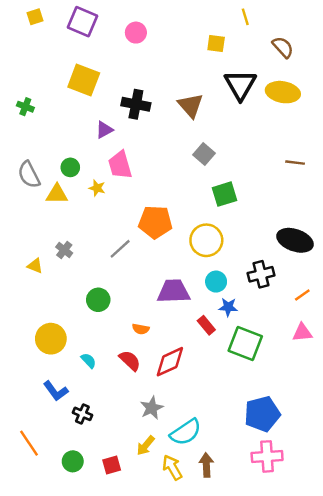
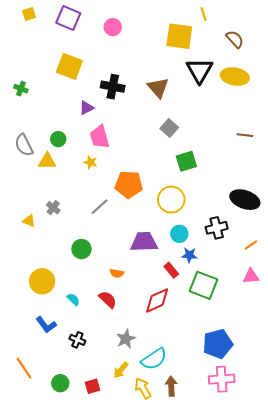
yellow square: (216, 43) -> (179, 36), size x1.8
yellow star: (97, 188) -> (91, 162), moved
red diamond: (170, 362) -> (157, 300), moved
black cross: (82, 414) -> (77, 340), moved

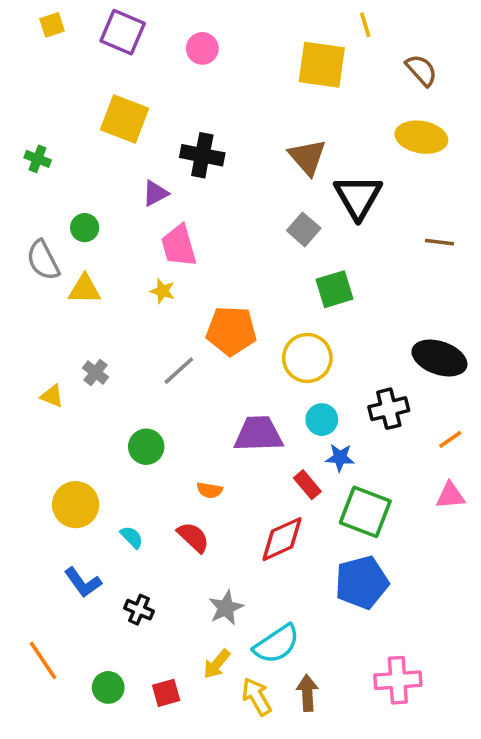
black triangle: (199, 70) -> (358, 197), moved
brown triangle: (158, 88) -> (307, 157), moved
green circle: (58, 139) -> (85, 228), moved
blue pentagon: (218, 344) -> (362, 582), moved

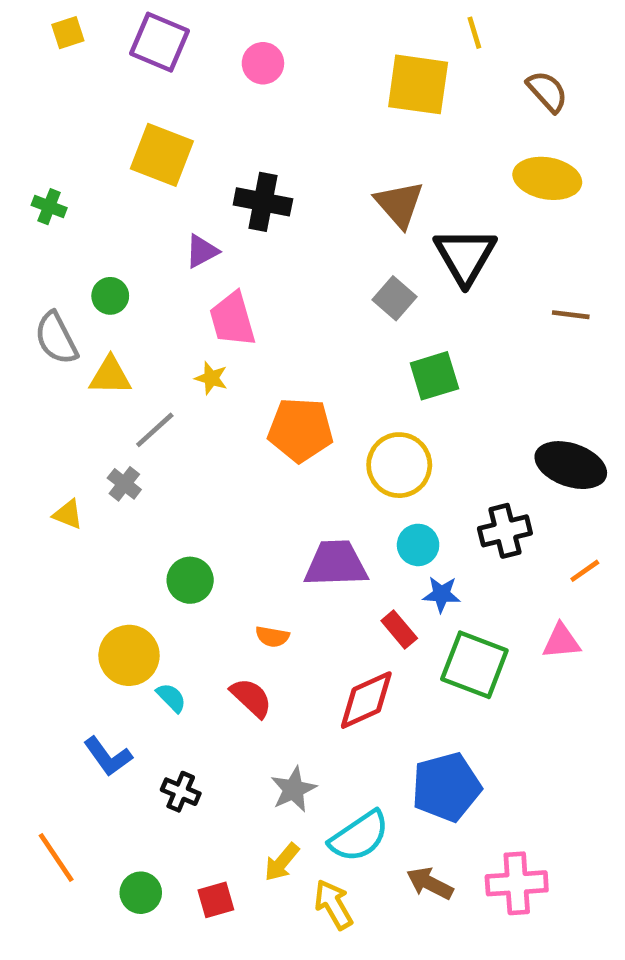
gray line: (179, 371) -> (155, 430), moved
pink triangle: (450, 496) -> (561, 641), moved
yellow circle: (76, 505) -> (129, 655), moved
blue pentagon: (362, 582) -> (446, 787), moved
brown arrow: (307, 693) -> (430, 883), moved, turned -60

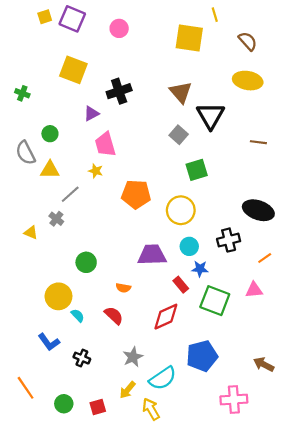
yellow square: (68, 33) -> (45, 17), moved
black cross: (263, 202) -> (119, 91), turned -30
brown arrow: (430, 883) -> (264, 364), moved

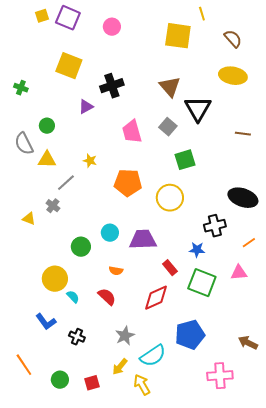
pink trapezoid: (105, 144) -> (132, 132), moved
cyan circle: (189, 246) -> (110, 233), moved
blue star: (200, 269) -> (197, 250), moved

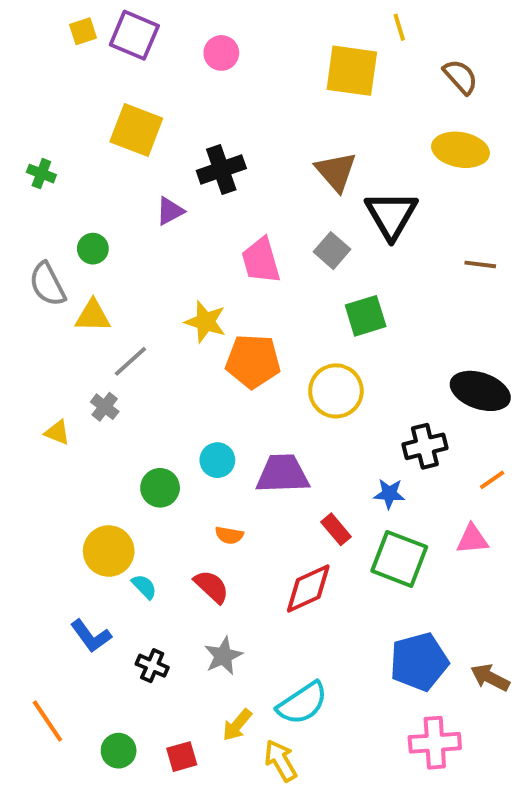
yellow star: (90, 161) -> (206, 322), moved, size x1.5
blue pentagon: (190, 335) -> (419, 662), moved
gray star: (125, 336) -> (223, 656), moved

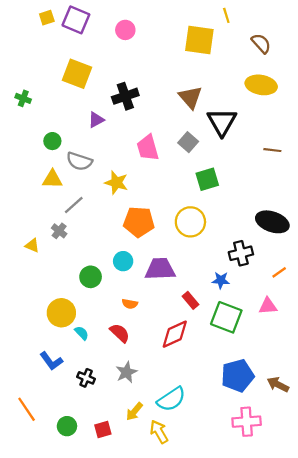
gray semicircle: (47, 284) -> (79, 161), moved, turned -45
orange pentagon: (253, 361) -> (139, 222), moved

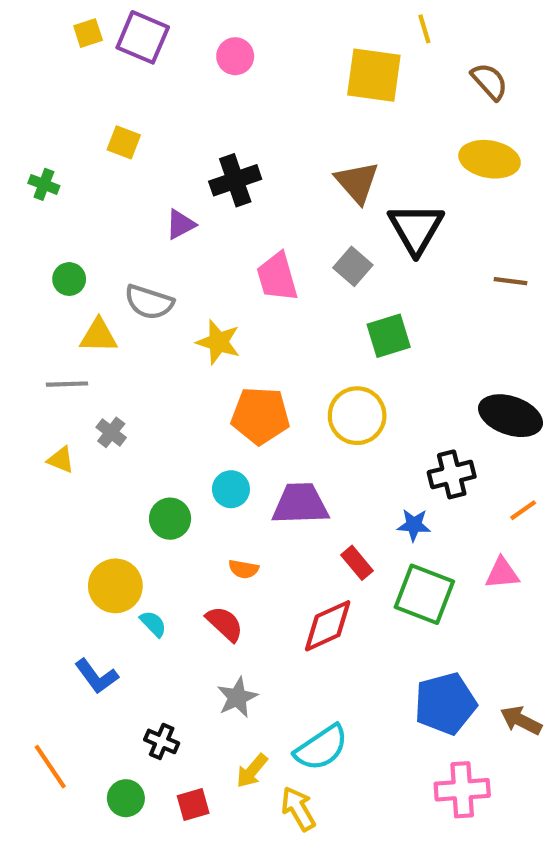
yellow square: (77, 74) -> (124, 142), moved, size x0.6
green circle: (52, 141) -> (69, 279), moved
gray line: (74, 205) -> (67, 384), moved, turned 40
black cross: (86, 378) -> (162, 741), moved

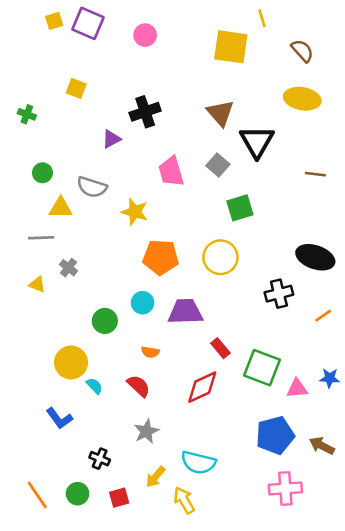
blue star: (414, 525) -> (330, 378), moved
pink triangle: (502, 573) -> (297, 388), moved
cyan semicircle: (321, 748) -> (198, 463), turned 48
orange line: (50, 767) -> (37, 495), moved

